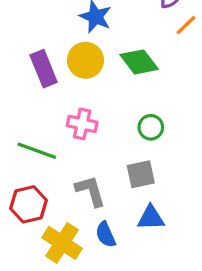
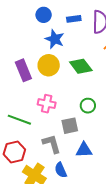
gray square: (141, 174) -> (70, 126), moved
blue triangle: (151, 218) -> (84, 150), moved

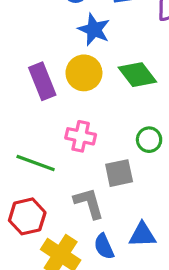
blue triangle: (84, 150) -> (142, 235), moved

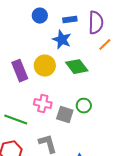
blue star: (94, 30) -> (62, 40), moved
gray square: (119, 173) -> (65, 115), moved, turned 30

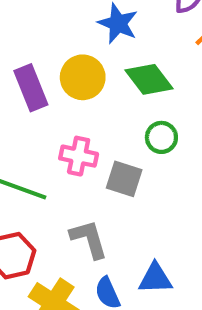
green circle: (84, 106) -> (161, 137), moved

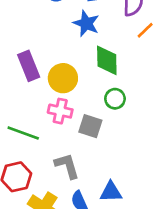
yellow circle: (83, 77) -> (63, 78), moved
green diamond: (149, 79) -> (107, 60), turned 36

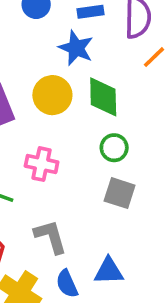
yellow circle: (63, 78) -> (52, 95), moved
gray square: (90, 126) -> (120, 193), moved

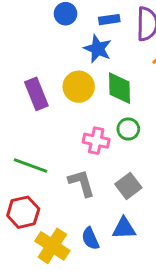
pink cross: (42, 164) -> (96, 141), moved
gray square: (120, 193) -> (128, 186), moved, turned 35
gray L-shape: (51, 237) -> (82, 183), moved

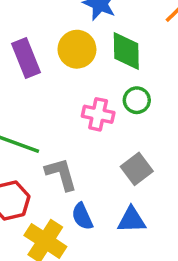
gray L-shape: (82, 183) -> (61, 174), moved
blue semicircle: (90, 239) -> (82, 216), moved

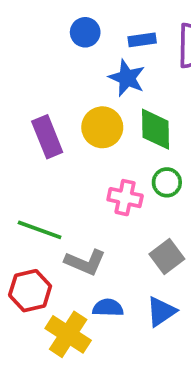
gray L-shape: (61, 174) -> (85, 262), turned 129
blue semicircle: (82, 216) -> (108, 308), turned 116
blue triangle: (132, 220) -> (161, 312), turned -32

